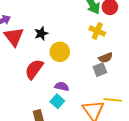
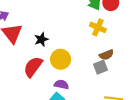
black star: (41, 33) -> (41, 39), moved
yellow circle: (60, 52) -> (61, 59), moved

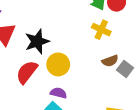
black star: (41, 39) -> (37, 41), size x1.5
gray square: (101, 67) -> (125, 69), moved, turned -32

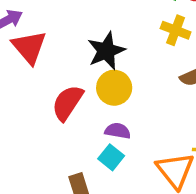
black star: (37, 41) -> (106, 51), moved

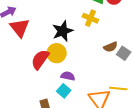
yellow cross: (176, 30) -> (90, 18), moved
yellow circle: (114, 88) -> (57, 53), moved

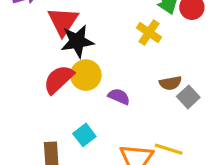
red triangle: (20, 28) -> (63, 21), moved
black star: (63, 31) -> (77, 41), moved
purple semicircle: (68, 76) -> (119, 96), moved

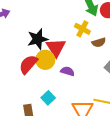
red triangle: (63, 21) -> (56, 48), moved
brown semicircle: (170, 83) -> (99, 42), moved

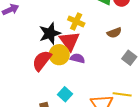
yellow cross: (82, 29) -> (76, 21), moved
purple semicircle: (68, 71) -> (77, 58), moved

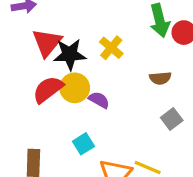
red triangle: (70, 41) -> (47, 43), moved
cyan square: (65, 94) -> (83, 144), moved

